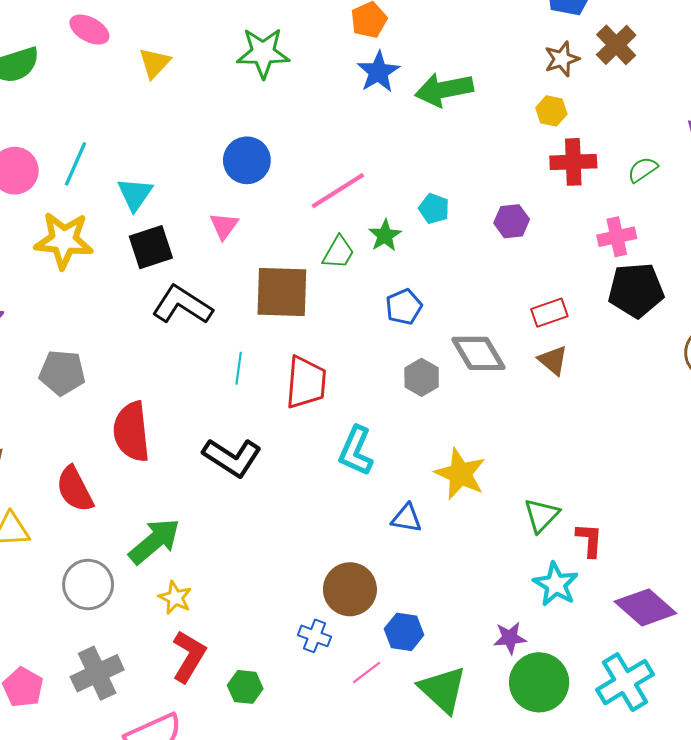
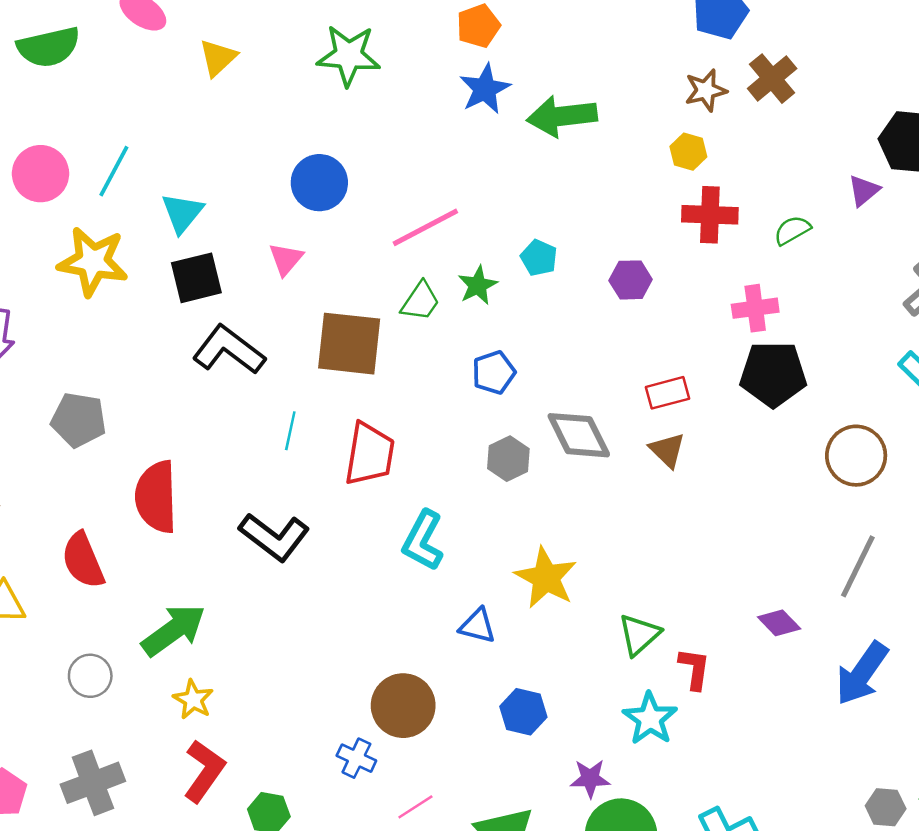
gray circle: (88, 584) -> (90, 676), size x0.7
purple diamond: (645, 607) -> (779, 623), moved, size x0.6
blue hexagon: (404, 632) -> (523, 712), moved

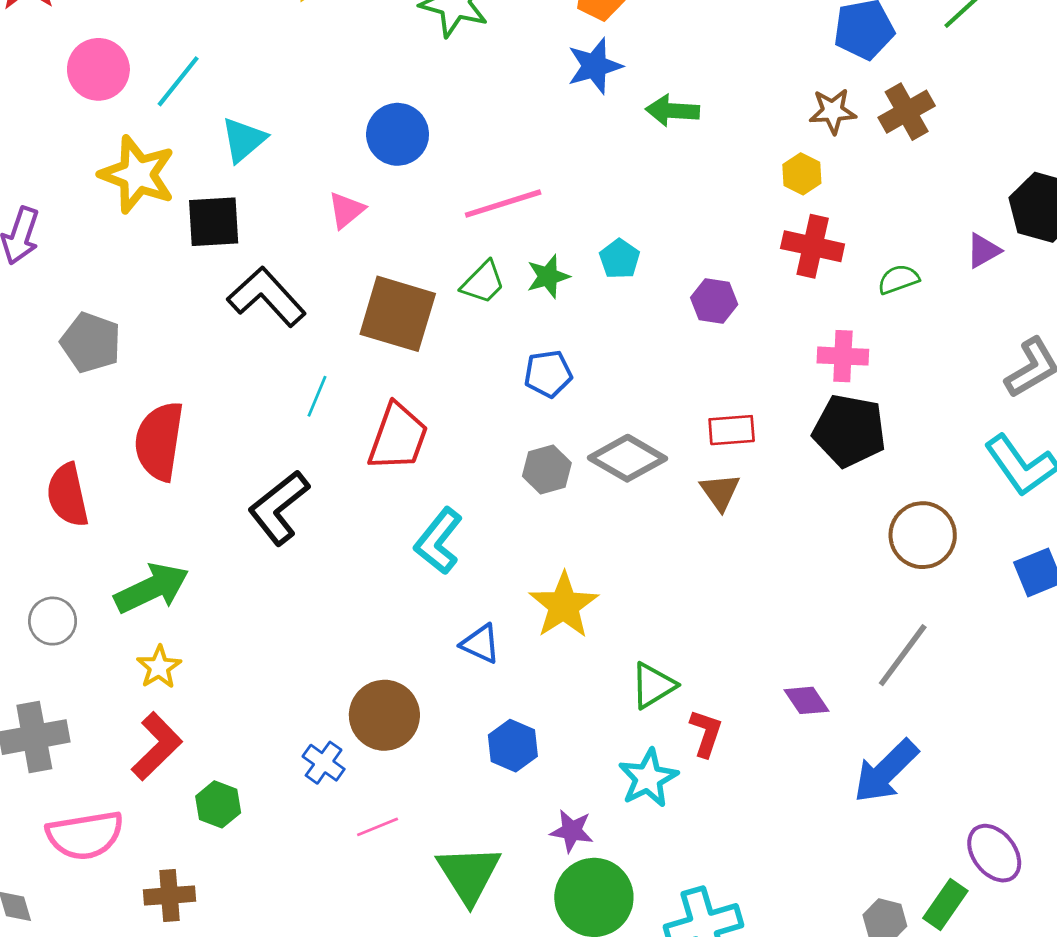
green arrow: (562, 116) -> (672, 111), size x0.7
black square: (196, 278) -> (214, 222), moved
gray diamond: (579, 435) -> (627, 458), turned -44
black L-shape: (274, 537) -> (279, 508), turned 94

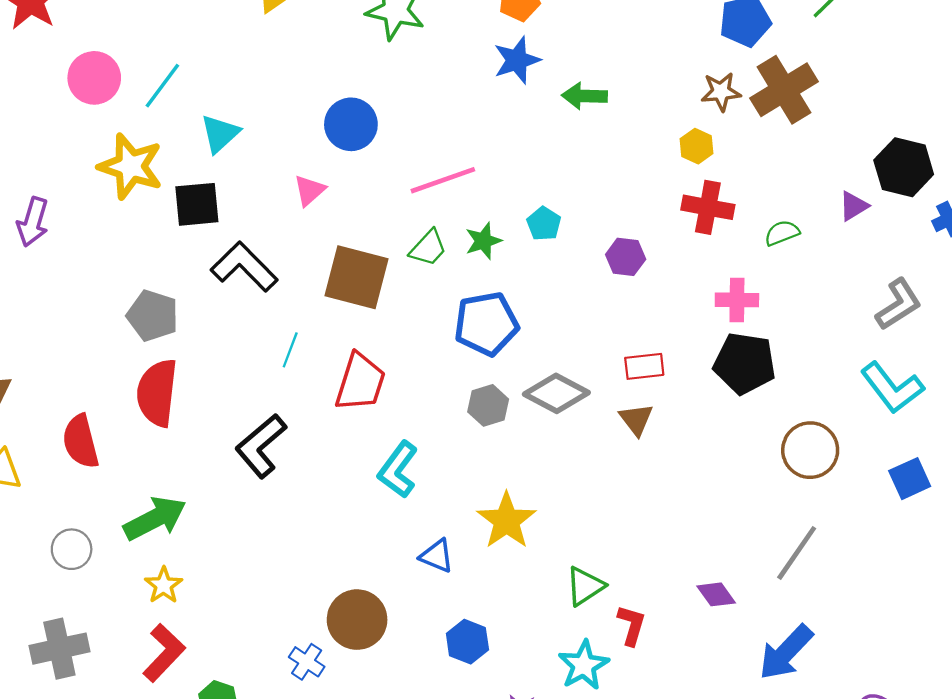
brown cross: (907, 112) -> (784, 90), size x1.4
gray pentagon: (91, 343) -> (153, 316), moved
blue pentagon: (548, 374) -> (486, 324), size x1.6

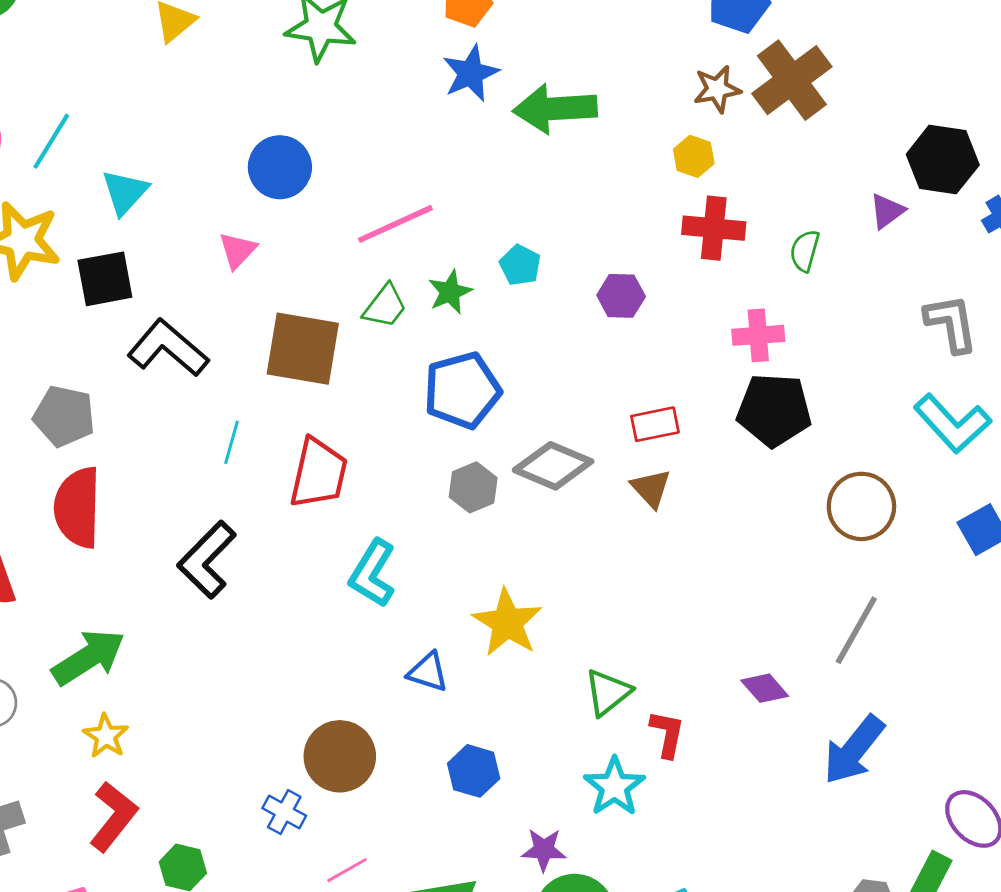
green arrow: (584, 96) -> (555, 109), size x1.5
green semicircle: (782, 233) -> (805, 251), turned -48
gray L-shape: (899, 304) -> (951, 323), turned -62

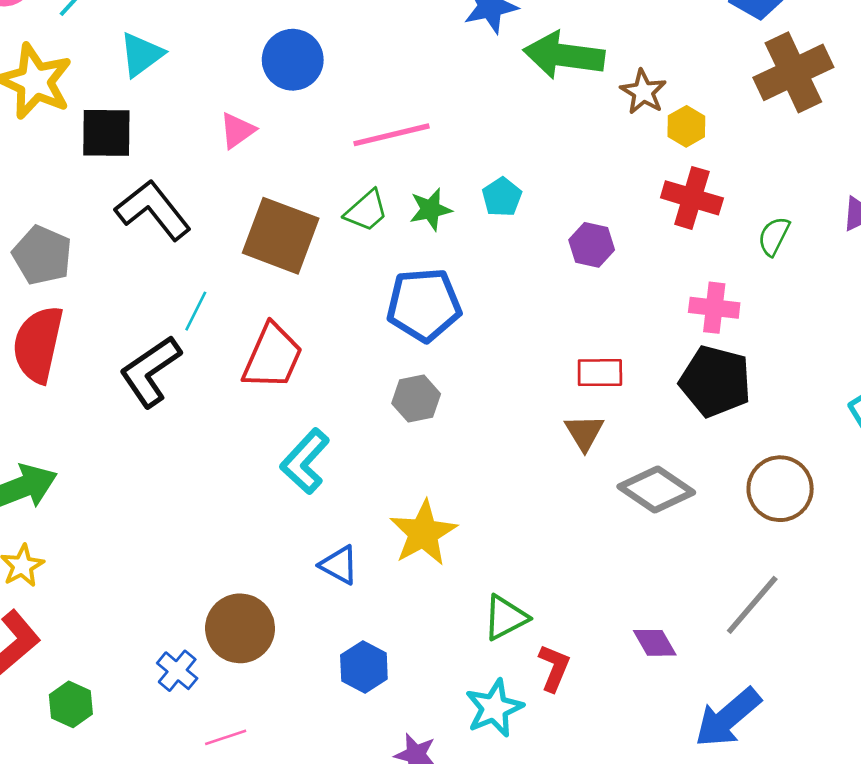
brown star: (717, 89) -> (643, 92), moved, turned 30
gray diamond: (553, 466) -> (656, 489), moved
black L-shape: (207, 560) -> (150, 371), moved

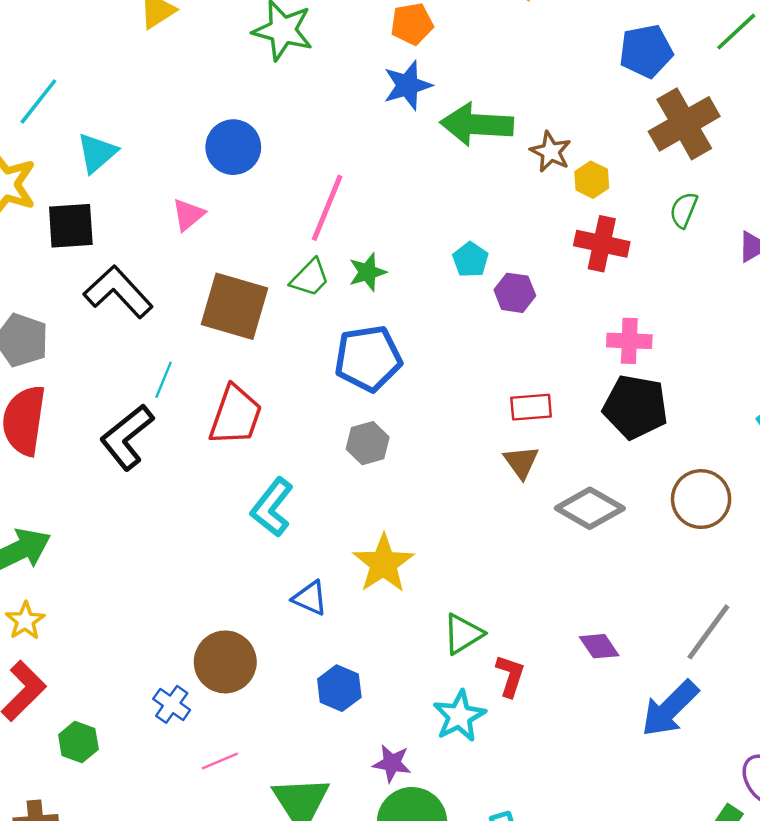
pink line: (391, 135) -> (327, 208), turned -50
cyan pentagon: (502, 197) -> (470, 260), moved
green semicircle: (774, 236) -> (684, 210), moved
gray line: (752, 605) -> (708, 632), moved

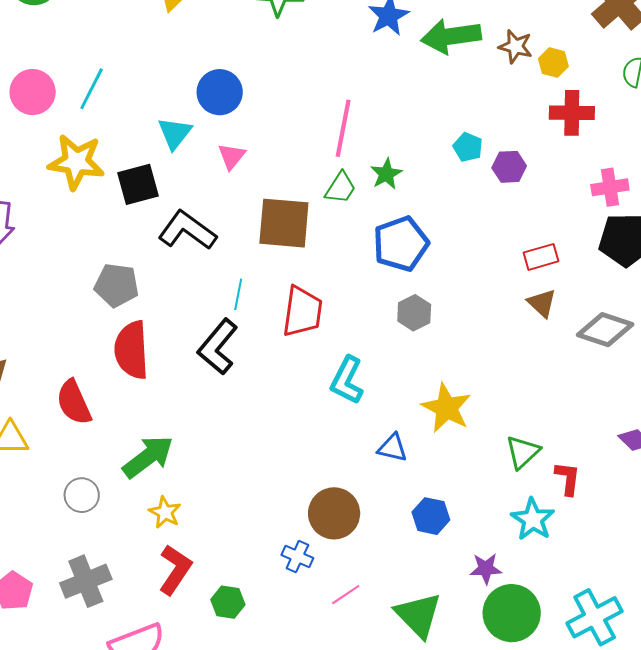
blue circle: (233, 147) -> (220, 92), moved
cyan triangle: (97, 153) -> (175, 133), moved

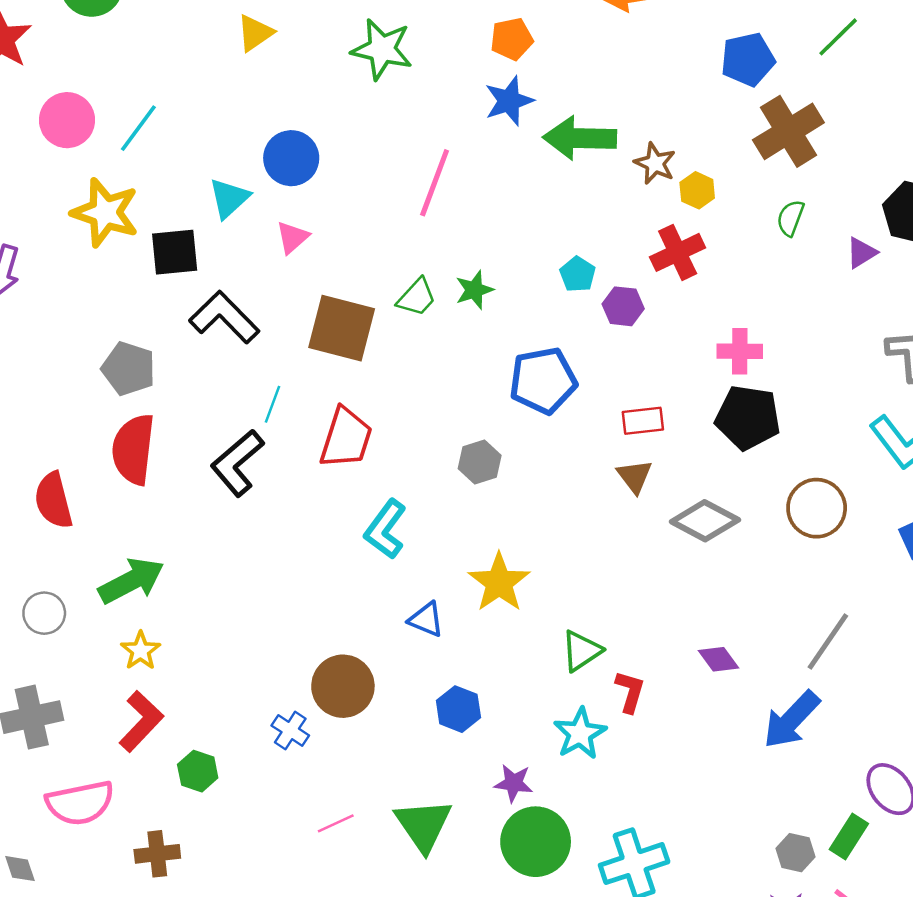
red cross: (572, 113) -> (678, 252), moved, turned -36
pink line: (343, 128) -> (435, 183), moved
blue pentagon: (401, 244) -> (543, 381), moved
pink line: (346, 595) -> (336, 823), moved

